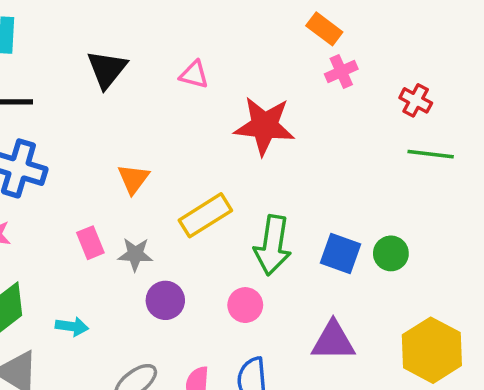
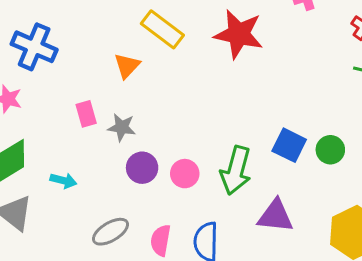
yellow rectangle: (205, 215) -> (162, 29), moved, turned 63
green arrow: (273, 245) -> (236, 170), moved
pink circle: (245, 305) -> (185, 174), moved

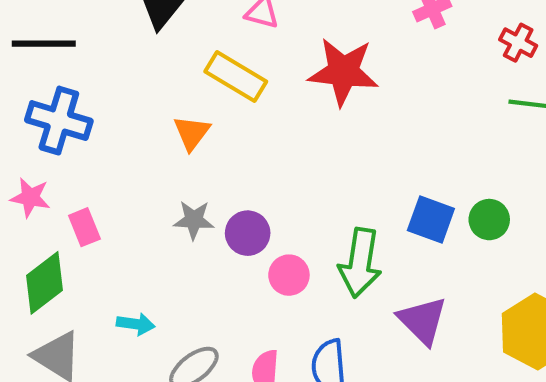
pink rectangle: (86, 114) -> (84, 227), moved
purple circle: (142, 168) -> (248, 233), moved
cyan arrow: (63, 181) -> (136, 324), moved
purple triangle: (275, 216) -> (422, 321), turned 45

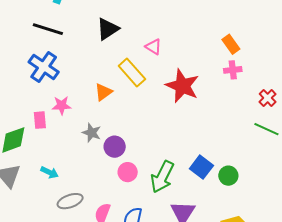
pink star: (30, 197) -> (62, 105), moved, turned -30

